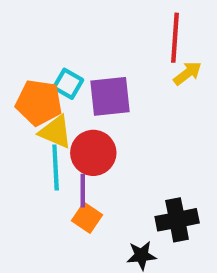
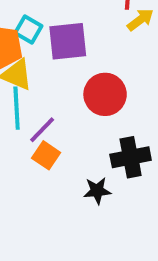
red circle: (93, 153) -> (105, 94), moved
purple line: (83, 191) -> (42, 130), turned 44

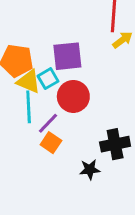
cyan square: (28, 30) -> (48, 79), moved, turned 30
red circle: (105, 94) -> (73, 96), moved

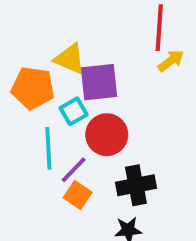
yellow triangle: (29, 82) -> (70, 59), moved
black cross: (115, 144) -> (136, 185), moved

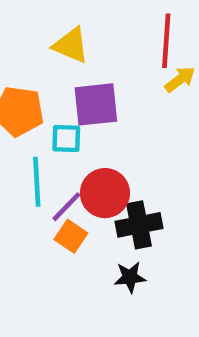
yellow triangle: (70, 59) -> (71, 45), moved
cyan square: (74, 111) -> (66, 139), turned 32
red circle: (107, 135) -> (105, 193), moved

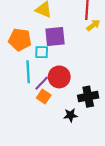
black cross: (139, 225) -> (88, 97), moved

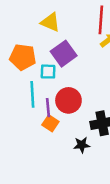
purple square: (55, 37) -> (64, 54), turned -30
purple line: (42, 83) -> (48, 108), turned -49

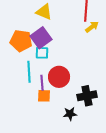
purple square: (64, 54) -> (41, 38), moved
orange square: (50, 123) -> (44, 96), turned -32

